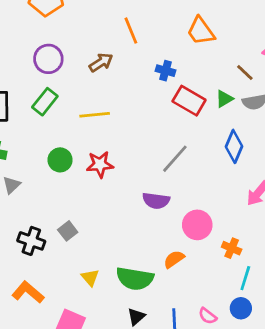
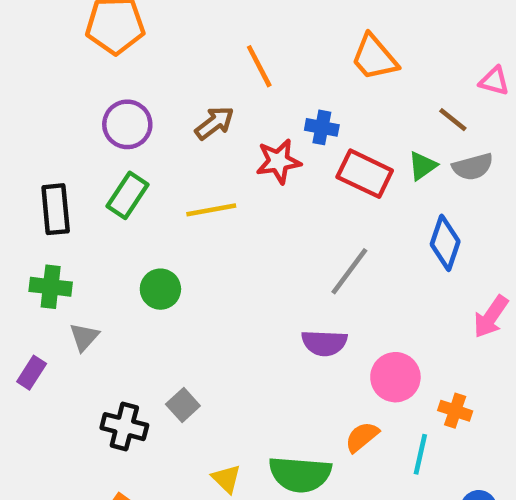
red star: (100, 164) -> (278, 161), moved
cyan line: (245, 278) -> (420, 454), moved

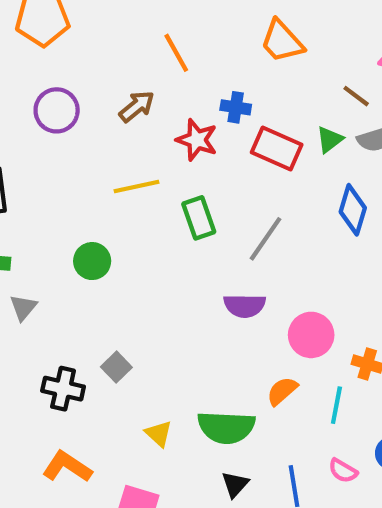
red star: (278, 161) -> (197, 140), turned 30
green rectangle: (127, 195) -> (199, 218), moved, turned -51

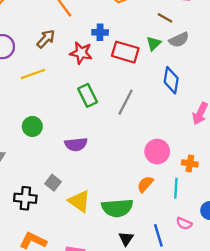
yellow line: (136, 187) -> (33, 74), moved
purple semicircle: (245, 306) -> (76, 144), moved
yellow triangle: (159, 434) -> (79, 201), moved, size x1.5

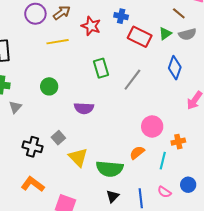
brown arrow: (46, 39) -> (62, 13), moved
red star: (81, 53) -> (91, 26), moved
orange cross: (190, 163) -> (178, 142), turned -32

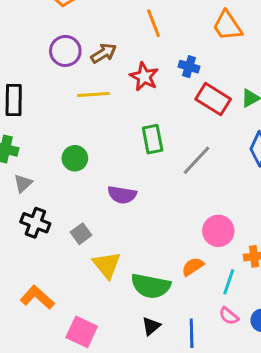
black cross: (33, 147) -> (35, 223), moved
pink semicircle: (164, 192) -> (229, 316), moved

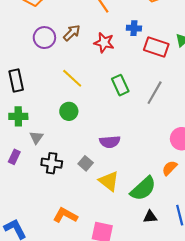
yellow line: (93, 95) -> (72, 78), moved, turned 60
purple semicircle: (122, 195) -> (110, 142), moved
green semicircle: (151, 286) -> (143, 189), turned -40
black triangle: (151, 326) -> (150, 217), turned 48

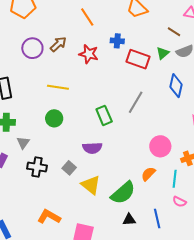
yellow line: (72, 78) -> (58, 87), turned -35
green rectangle: (120, 85) -> (104, 115), moved

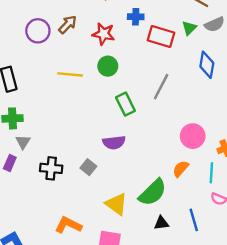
green circle: (54, 118) -> (108, 66), moved
gray triangle: (23, 143) -> (23, 142), moved
yellow triangle: (91, 185) -> (116, 204), moved

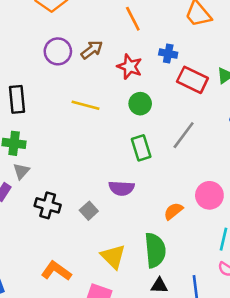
green circle: (108, 66) -> (140, 104), moved
orange semicircle: (181, 169) -> (173, 211), moved
green semicircle: (153, 192) -> (155, 250), turned -60

